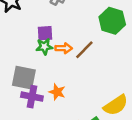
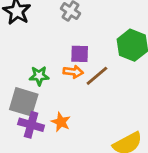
purple square: (45, 33) -> (80, 54), moved
green star: (44, 47) -> (39, 76), moved

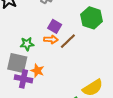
purple square: (80, 54) -> (55, 26), turned 32
orange star: (61, 122) -> (37, 71), moved

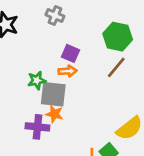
brown line: (68, 41) -> (116, 67), moved
gray square: (17, 63) -> (53, 94), moved

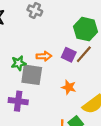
purple square: (71, 53) -> (69, 55), moved
orange star: (54, 114) -> (69, 87), moved

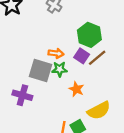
green hexagon: (86, 29) -> (89, 35), moved
green star: (19, 63) -> (60, 69), moved

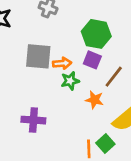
brown line: (97, 58) -> (114, 77), moved
gray square: (41, 70) -> (38, 56), moved

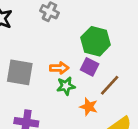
gray square: (38, 56) -> (20, 72), moved

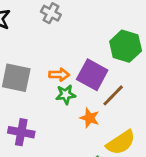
green hexagon: (96, 41) -> (126, 46), moved
purple square: (90, 67) -> (92, 75), size x1.5

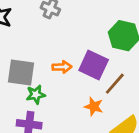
green star: (66, 94) -> (36, 95), moved

